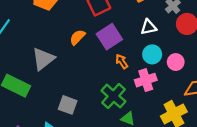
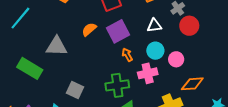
gray triangle: (43, 59) -> (56, 46), turned 35
green cross: (113, 96) -> (117, 85), turned 35

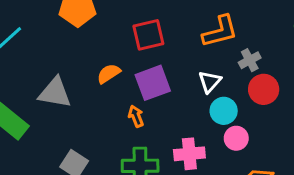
white triangle: (154, 26) -> (210, 82), turned -49
cyan circle: (155, 51) -> (224, 111), moved
orange arrow: (127, 55) -> (136, 116), moved

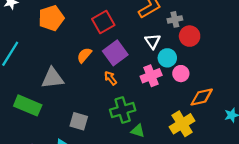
gray cross: (250, 60) -> (175, 19), turned 32
pink cross: (189, 154) -> (151, 76), moved

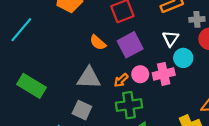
orange semicircle: (84, 55) -> (98, 43), turned -98
pink circle: (181, 74) -> (140, 74), moved
gray triangle: (53, 78) -> (89, 78), moved
orange arrow: (111, 78) -> (121, 80), moved, turned -104

